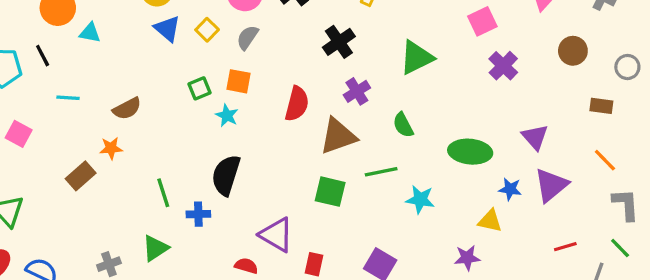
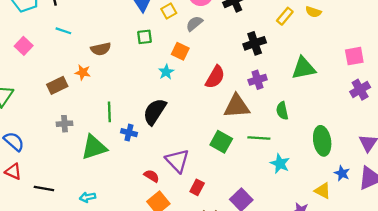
green square: (199, 88) -> (145, 37), moved
green ellipse: (470, 152) -> (322, 141), turned 60
green triangle: (155, 248) -> (94, 147), size x1.4
gray cross: (109, 264) -> (65, 124), moved

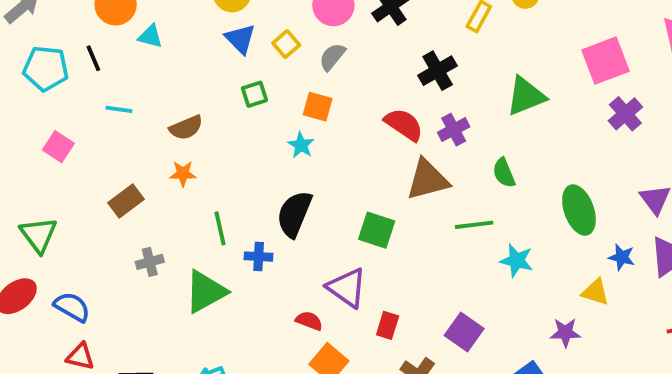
pink square: (354, 56) -> (606, 61), size x1.4
orange star: (83, 72) -> (183, 174), moved
red semicircle: (215, 77) -> (404, 125), moved, turned -75
green square: (221, 142) -> (377, 230), moved

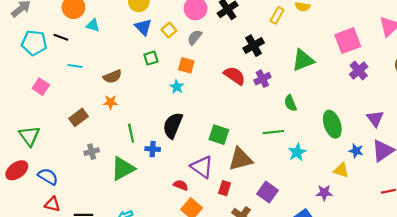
black line: (93, 58) -> (61, 37), turned -48
brown triangle: (428, 180) -> (240, 159), moved
cyan star: (517, 261) -> (297, 152), turned 30

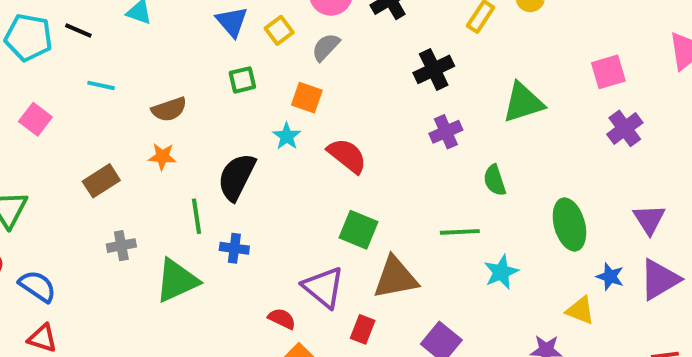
pink square: (348, 41) -> (608, 72), size x0.7
red semicircle: (235, 76) -> (347, 156), moved
black semicircle: (173, 125) -> (237, 177), moved

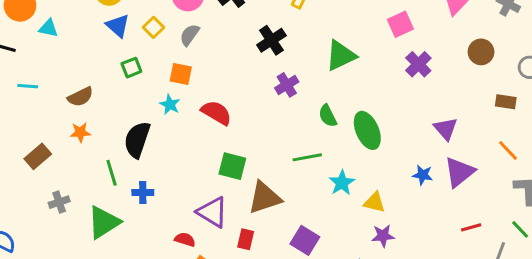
green ellipse: (569, 224) -> (367, 130), moved
yellow triangle: (580, 311) -> (374, 202), moved

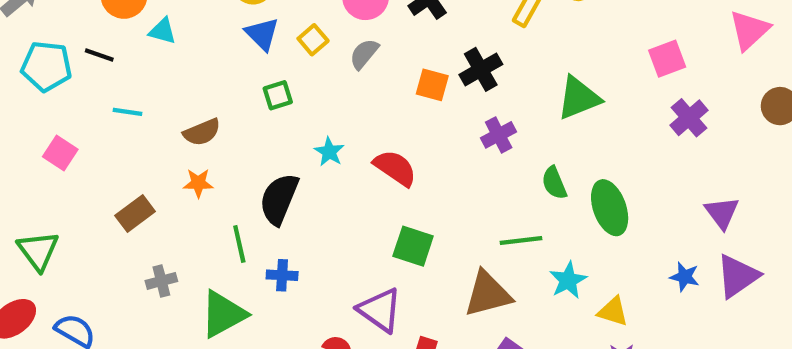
orange square: (181, 74) -> (432, 85), moved
brown triangle: (265, 198) -> (488, 294), moved

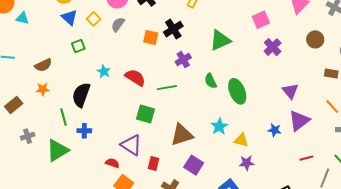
green line: (521, 241) -> (167, 88), moved
blue star: (685, 277) -> (275, 130), moved

